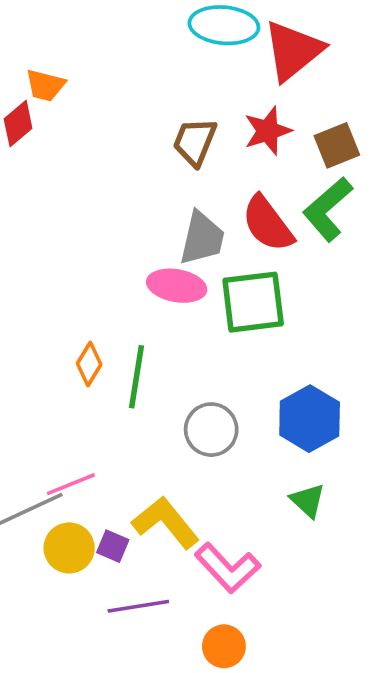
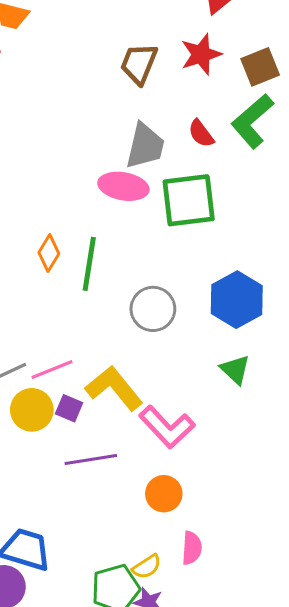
red semicircle: (268, 224) -> (201, 134), size x0.6
pink line: (71, 484) -> (52, 369), moved

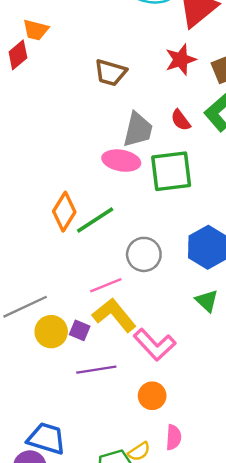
brown trapezoid: (139, 64) -> (111, 73), moved, turned -96
orange diamond: (49, 253) -> (64, 212), size x1.4
green line: (89, 264) -> (95, 220), turned 48
pink line: (52, 369) -> (106, 285), moved

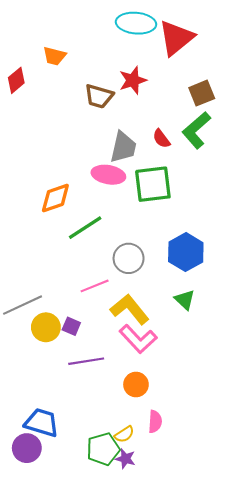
orange trapezoid: (36, 30) -> (54, 56), moved
red star: (181, 60) -> (133, 80), moved
orange diamond: (64, 212) -> (55, 198), moved, turned 40
yellow L-shape: (114, 315) -> (130, 309), moved

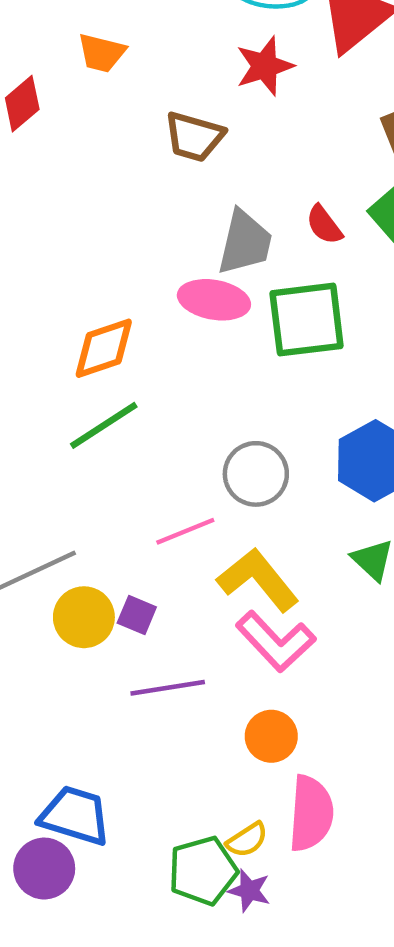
red star: (133, 80) -> (265, 66), moved
green line: (85, 228) -> (104, 425), moved
pink semicircle: (155, 422) -> (311, 813), size x1.6

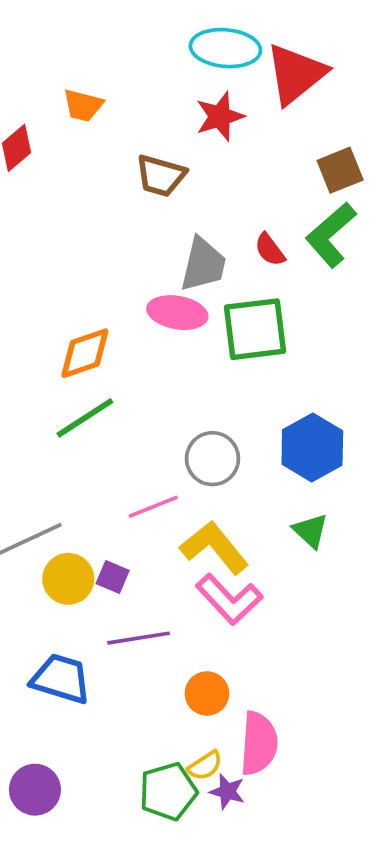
orange circle: (271, 736) -> (207, 693), moved
blue trapezoid: (75, 816) -> (61, 679), moved
purple star: (249, 891) -> (227, 792), moved

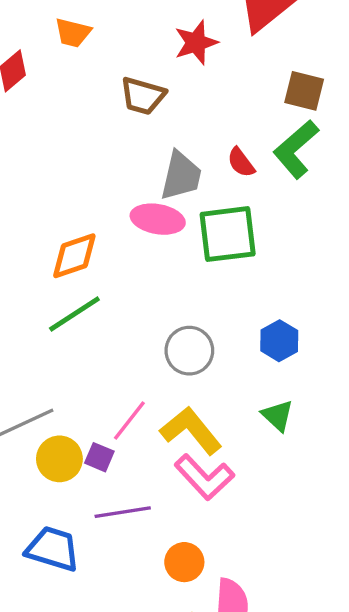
brown square: (340, 170) -> (304, 91), turned 36
blue hexagon: (312, 448) -> (279, 341), size x0.7
pink line: (153, 507) -> (129, 421), moved, turned -30

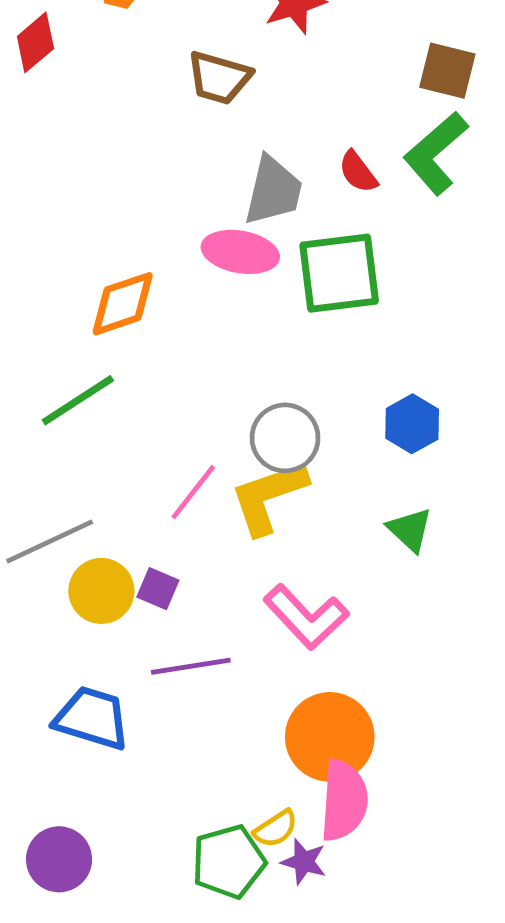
green line: (74, 314) -> (78, 400), moved
pink line: (129, 421) -> (193, 492), moved
yellow L-shape: (191, 431) -> (269, 497), moved, turned -70
orange circle: (184, 562) -> (330, 737), moved, size x1.6

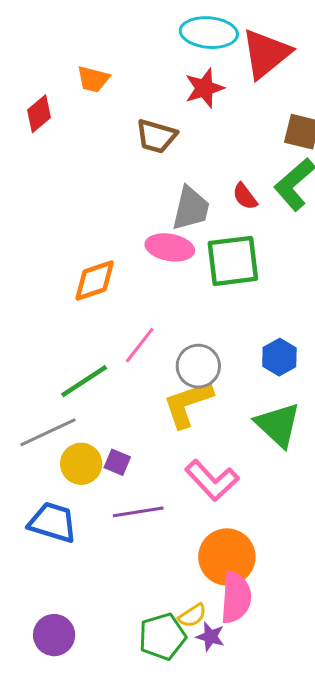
green line: (78, 400) -> (84, 381), moved
pink line: (193, 492) -> (140, 345), moved
green triangle: (410, 530) -> (278, 425), size x1.6
blue trapezoid: (92, 718) -> (53, 522), moved

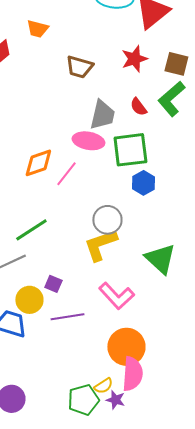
red star: (204, 88) -> (134, 59), moved
pink line: (140, 345) -> (66, 174), moved
blue hexagon: (279, 357) -> (143, 183), moved
yellow circle: (81, 464) -> (29, 300), moved

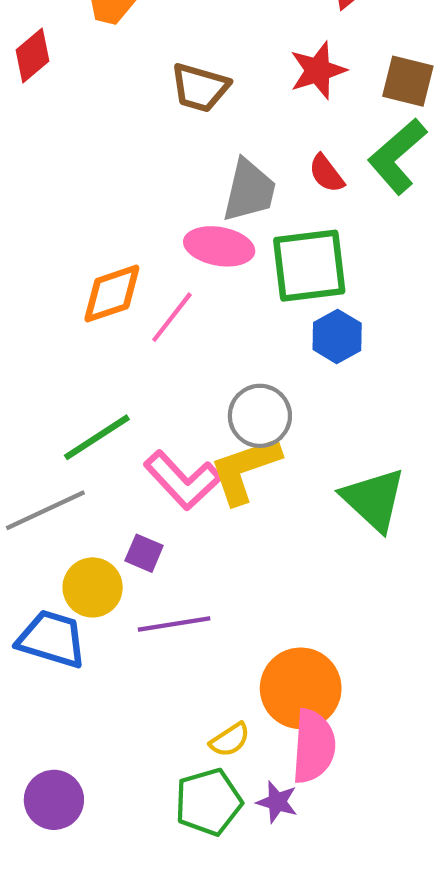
pink L-shape: (116, 296) -> (183, 480), moved
yellow semicircle: (103, 386) -> (230, 740), moved

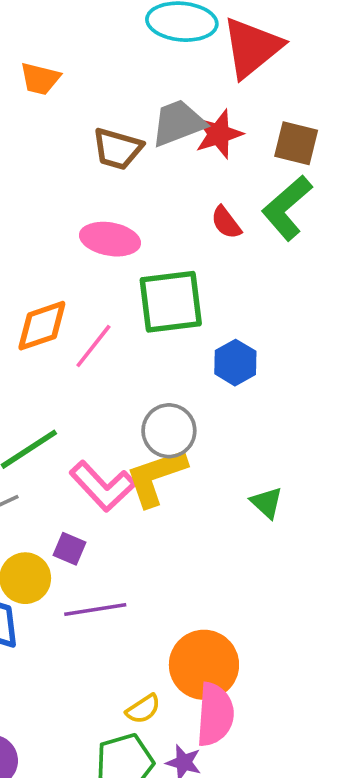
gray trapezoid: (249, 191) -> (178, 123), moved, turned -124
pink ellipse: (219, 246) -> (110, 239), moved
green square: (309, 266) -> (171, 302), moved
green triangle: (374, 500) -> (267, 503), size x0.6

